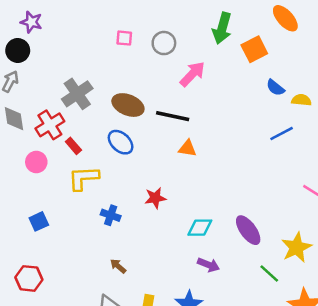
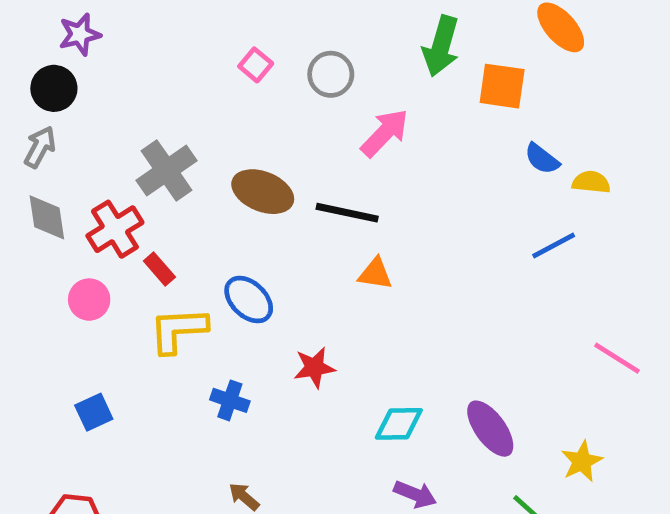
purple star: (31, 22) -> (80, 34), turned -30
pink square: (124, 38) -> (256, 65), turned 35
orange square: (254, 49) -> (502, 86), turned 35
blue ellipse: (121, 142) -> (249, 300), moved
yellow star: (296, 247) -> (582, 461), size x0.7

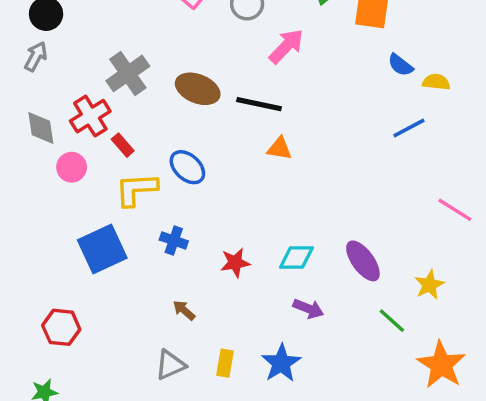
gray diamond: (47, 217) -> (41, 128), moved
red star: (314, 368) -> (235, 263), moved
blue square: (94, 412) -> (102, 249), moved, size x1.8

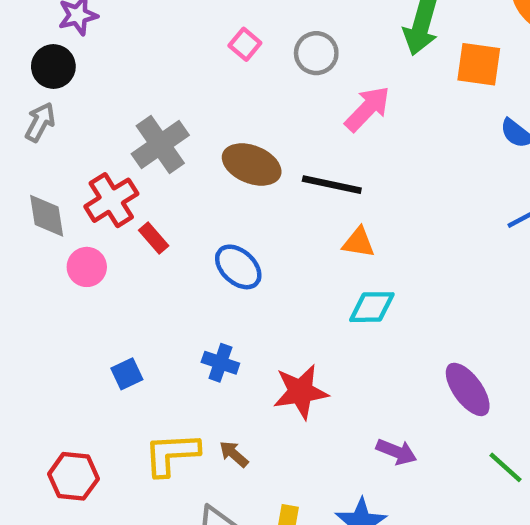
yellow L-shape: (136, 189) -> (171, 454), moved
blue square: (102, 249) -> (127, 374), size x0.5
cyan diamond: (296, 257) -> (372, 307), moved
red star: (235, 263) -> (301, 392), size x1.4

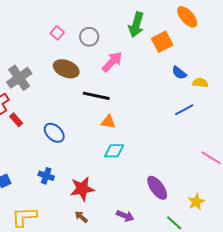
orange square: (479, 64) -> (162, 42), turned -35
brown ellipse: (252, 164) -> (66, 69), moved
brown arrow: (234, 454) -> (81, 217), moved

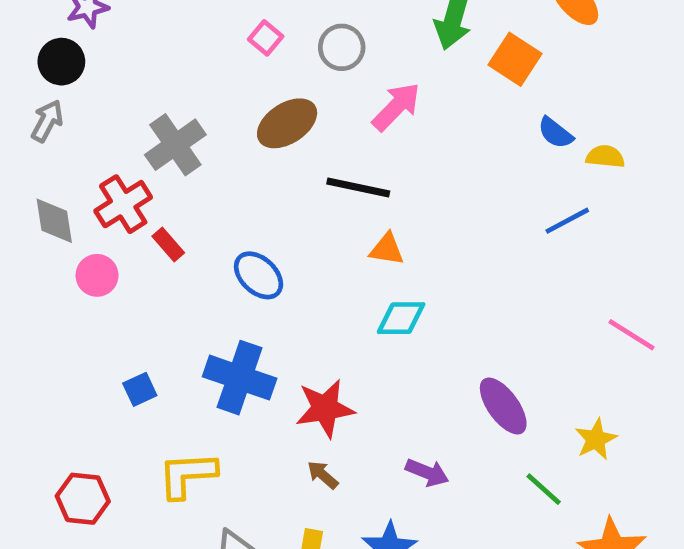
orange square: (162, 42) -> (515, 59), turned -30
brown ellipse: (66, 69) -> (287, 123), turned -55
blue cross: (46, 176) -> (240, 378), size x1.8

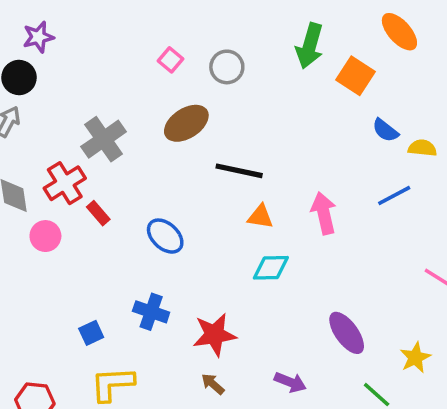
pink arrow: (396, 107) -> (324, 213), moved, turned -57
blue cross: (240, 378) -> (151, 312), size x0.7
blue square: (140, 389) -> (91, 333), moved

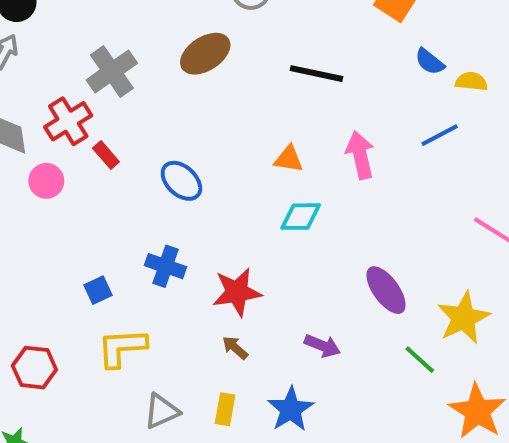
black line: (239, 171) -> (316, 74), moved
yellow star: (415, 358) -> (463, 318), size x1.5

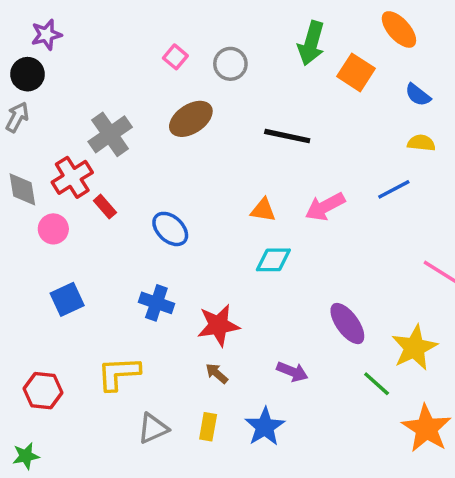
blue semicircle: (430, 62) -> (418, 95), moved
pink arrow: (360, 155) -> (325, 207), turned -105
blue square: (98, 290) -> (67, 299), moved, size x1.4

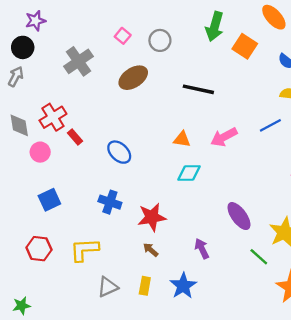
gray cross: (110, 134) -> (79, 61), moved
purple arrow: (292, 372) -> (202, 249), turned -138
red hexagon: (43, 391) -> (39, 249), moved

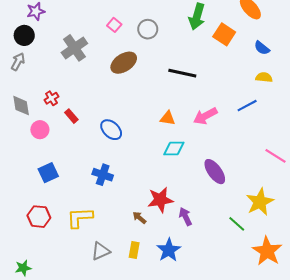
red cross: (53, 117) -> (51, 98), size x0.6
purple ellipse: (239, 216) -> (215, 172), moved
red star: (152, 217) -> (160, 200), moved

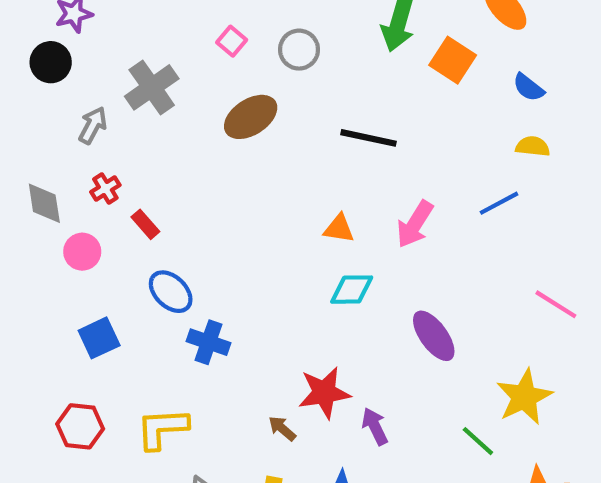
gray arrow: (18, 62) -> (93, 125), moved
pink arrow: (205, 116) -> (415, 224), turned -30
blue ellipse: (111, 130) -> (171, 292), moved

